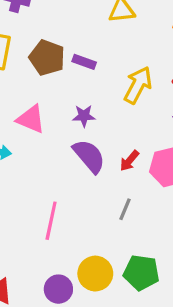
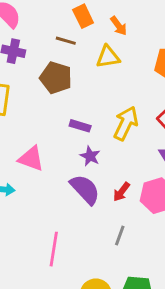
brown pentagon: (47, 58) -> (56, 78), moved
purple rectangle: (84, 62) -> (80, 126), moved
purple star: (84, 116) -> (90, 156), moved, turned 30

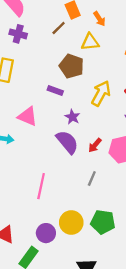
brown line: (66, 41) -> (59, 28), turned -64
brown pentagon: (56, 78) -> (72, 66), moved
purple rectangle: (80, 126) -> (55, 91), moved

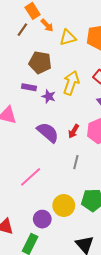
orange arrow: (99, 19) -> (47, 25), moved
yellow triangle: (90, 42) -> (68, 38), moved
purple star: (72, 117) -> (49, 96), moved
pink line: (41, 186) -> (31, 177), turned 45

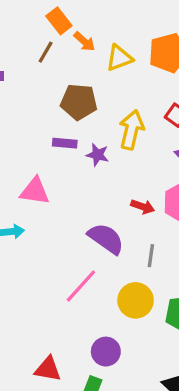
red arrow: (74, 131) -> (143, 207), turned -96
purple semicircle: (48, 132) -> (106, 239), moved
yellow circle: (64, 206) -> (136, 300), moved

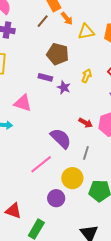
yellow arrow: (131, 130) -> (86, 76), size x0.6
purple circle: (106, 352) -> (56, 198), moved

